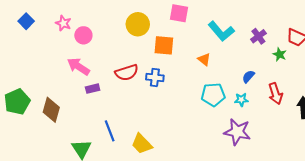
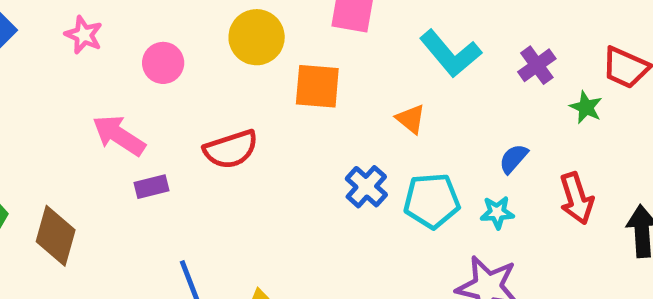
pink circle: (83, 35) -> (163, 63), moved
blue cross: (155, 78) -> (366, 187), moved, turned 36

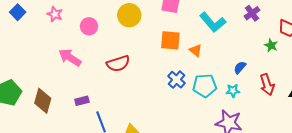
purple cross: (537, 65) -> (252, 13), moved
orange square: (317, 86) -> (170, 40), moved
purple rectangle: (151, 187) -> (82, 101), moved

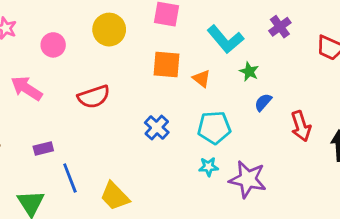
green star: (271, 45) -> (249, 72), moved
blue cross: (177, 80) -> (157, 128), moved
cyan star: (233, 91) -> (209, 167), moved

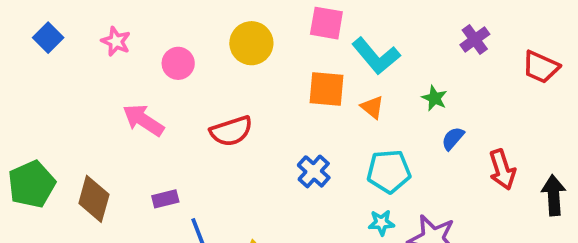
cyan L-shape: (225, 39) -> (376, 56), moved

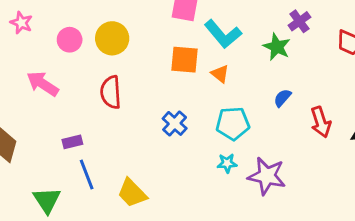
yellow circle: (251, 43) -> (112, 38), moved
green star: (435, 98) -> (277, 47), moved, size x1.4
red semicircle: (231, 131) -> (111, 92), turned 104
purple rectangle: (165, 199) -> (72, 142), moved

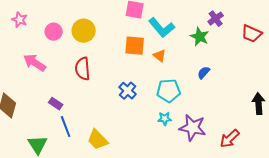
red arrow: (321, 122) -> (230, 139), moved, turned 65
purple rectangle: (72, 142) -> (56, 104), turned 48

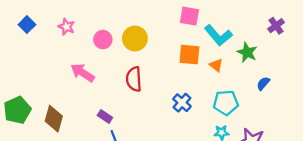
green star: (200, 37) -> (247, 52), moved

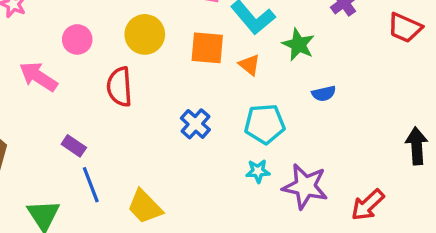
yellow circle: (135, 38) -> (145, 34), moved
pink circle: (103, 40) -> (77, 39), moved
blue semicircle: (263, 83) -> (324, 94), turned -144

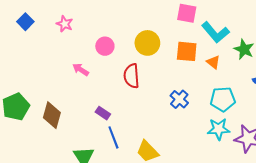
pink arrow: (38, 77) -> (81, 70), size x0.7
cyan star: (258, 171) -> (219, 129), size x1.5

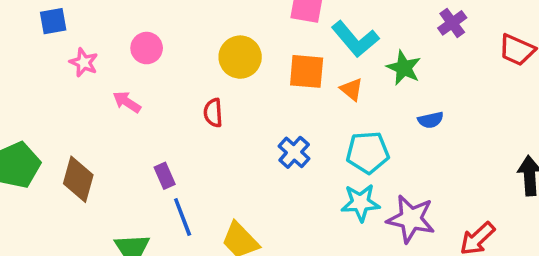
blue square: (25, 22) -> (53, 21), moved, turned 35
pink star: (65, 24) -> (84, 62), moved
pink circle: (105, 46) -> (147, 48), moved
red semicircle: (131, 76) -> (213, 113), size x0.7
purple rectangle: (103, 113) -> (165, 176), turned 32

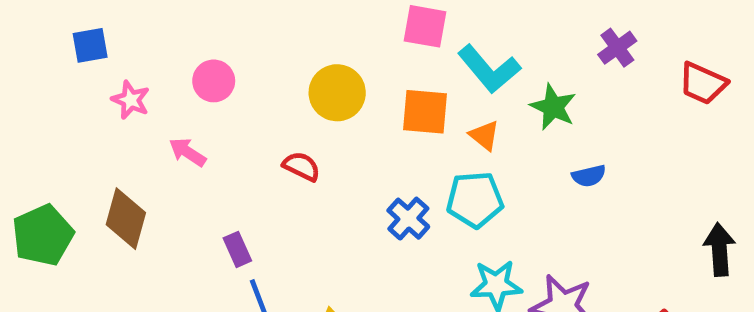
red semicircle: (213, 113) -> (302, 166), turned 120
cyan pentagon: (368, 152) -> (475, 200), moved
brown diamond: (78, 179) -> (126, 219), moved

